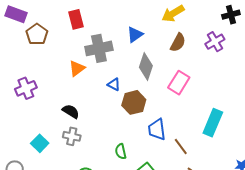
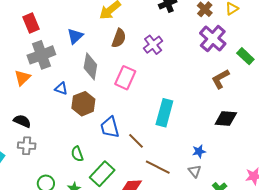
red rectangle: (76, 19) -> (31, 23), moved
purple cross: (215, 42) -> (153, 45), moved

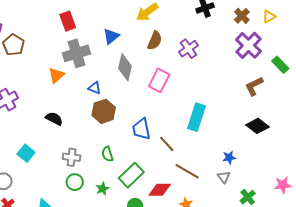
brown hexagon: (83, 104) -> (104, 111), moved
black diamond: (226, 118) -> (258, 126), turned 30
gray cross: (27, 146) -> (72, 157), moved

